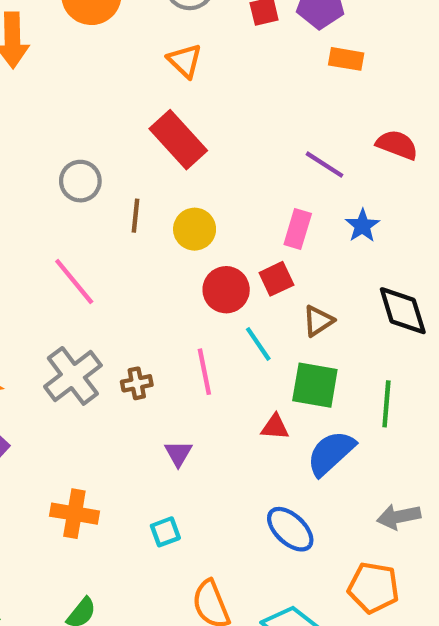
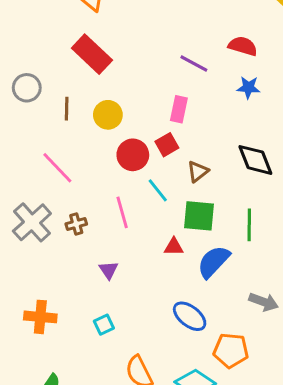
blue star: (362, 226) -> (248, 87), moved, turned -30
pink line: (74, 282) -> (57, 168), moved
gray arrow: (399, 517) -> (264, 302), turned -144
orange pentagon: (373, 588) -> (231, 350), moved

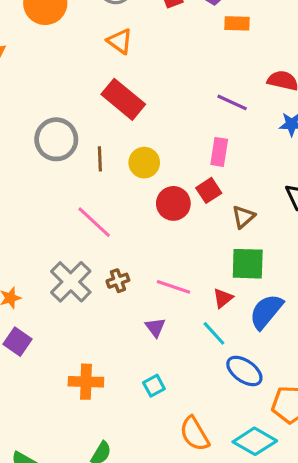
gray circle: (27, 88) -> (56, 139), size x1.4
cyan line: (158, 190) -> (214, 333), moved
pink line: (122, 212) -> (173, 287), moved, turned -52
red triangle: (174, 247) -> (223, 298), turned -36

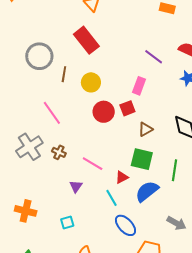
brown cross: (118, 281) -> (59, 152), turned 32

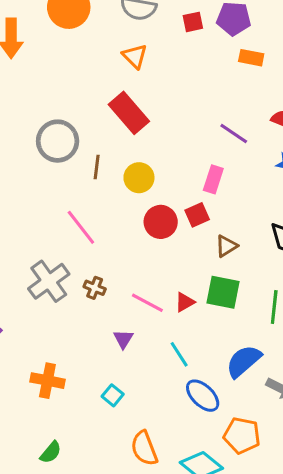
red triangle: (122, 177) -> (185, 302), moved
blue semicircle: (147, 191) -> (244, 361), moved
cyan square: (67, 222) -> (113, 395), turned -32

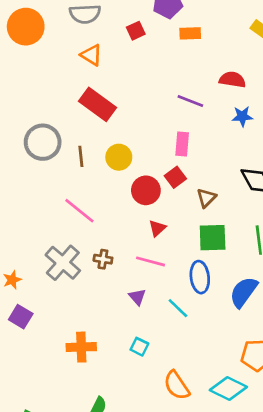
red square: (193, 22) -> (136, 31), moved
red triangle: (185, 302) -> (157, 228), moved
cyan line: (179, 354) -> (178, 308), moved
blue ellipse: (203, 396) -> (200, 277), moved, turned 52

